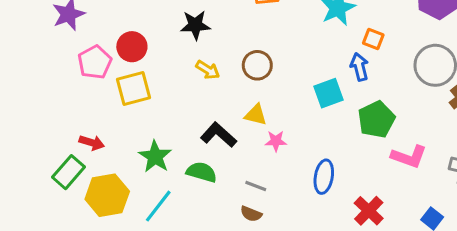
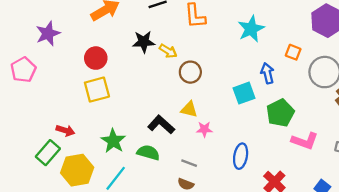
orange square: (373, 39) -> (293, 52), moved
pink pentagon: (95, 62) -> (23, 70), moved
yellow arrow: (208, 70) -> (168, 51), moved

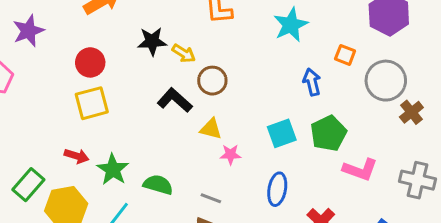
cyan square: (244, 93) -> (282, 133), moved
black L-shape: (161, 125) -> (175, 100), moved
red arrow: (65, 130) -> (77, 156), moved

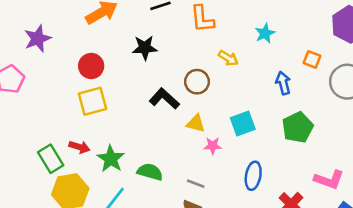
cyan star: (291, 25) -> (265, 33), size x0.7
yellow arrow: (184, 53) -> (228, 58), moved
cyan square: (282, 133) -> (243, 123), moved
pink L-shape: (360, 170) -> (329, 180), moved
green rectangle: (28, 185) -> (51, 159), moved, turned -72

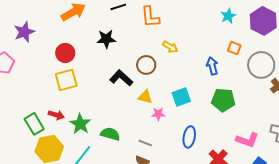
cyan star: (265, 33) -> (228, 16), moved
green pentagon: (298, 127) -> (223, 100), turned 30

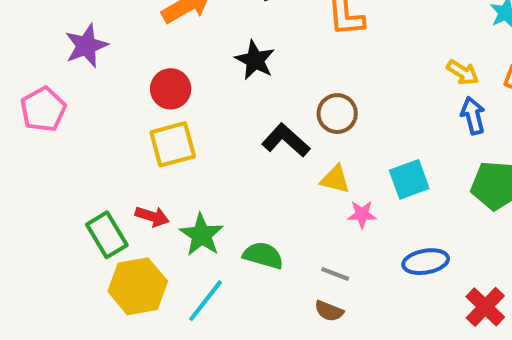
black star: (106, 39) -> (255, 60), turned 30
yellow arrow: (170, 47) -> (463, 72), moved
blue ellipse: (189, 137) -> (426, 262), turned 70

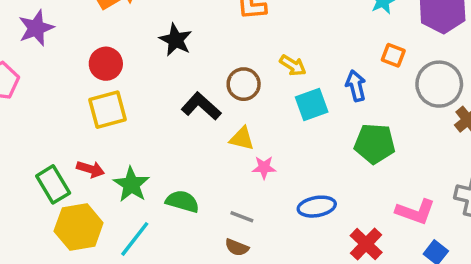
yellow arrow: (463, 72) -> (293, 65), moved
cyan square: (409, 179) -> (312, 105), moved

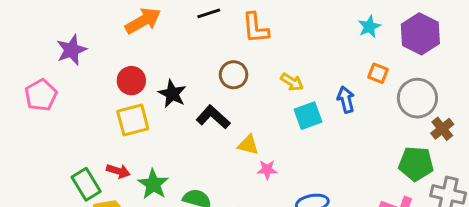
black star: (176, 40) -> (172, 94), moved
brown circle: (244, 84) -> (234, 75), moved
green pentagon: (375, 144) -> (416, 164), moved

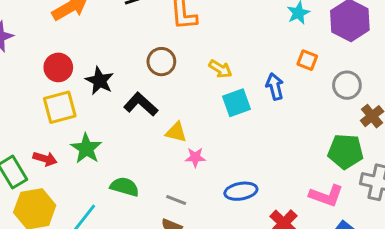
gray circle: (417, 98) -> (347, 85), size x0.7
green star: (153, 184) -> (86, 148), moved

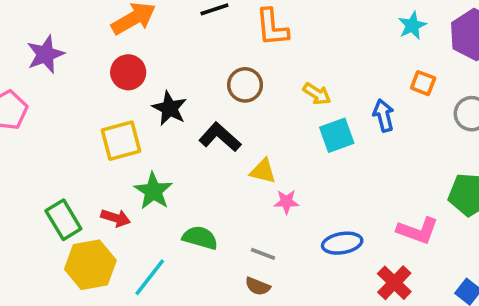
red circle: (58, 67) -> (128, 72), moved
red arrow: (45, 159) -> (116, 218), moved
pink L-shape: (326, 196) -> (418, 231), moved

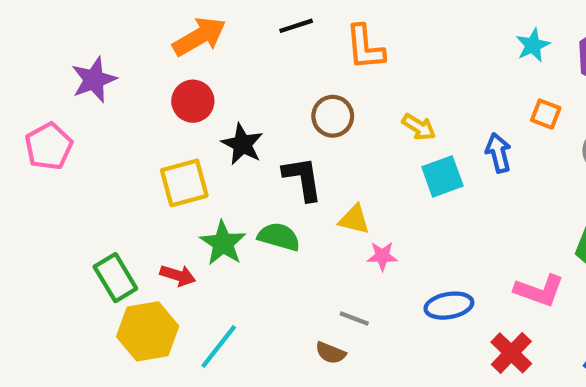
black L-shape: (220, 137) -> (303, 179), turned 39
green semicircle: (200, 238) -> (279, 237), moved
brown semicircle: (258, 286) -> (331, 353), moved

